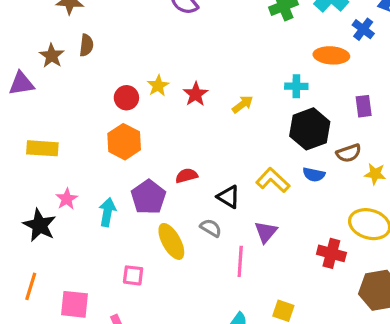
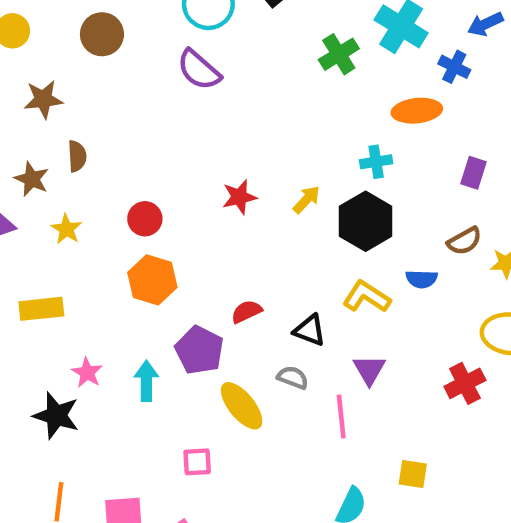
yellow star: (158, 86) -> (66, 229), moved
red star: (196, 94) -> (239, 197), turned 30
purple rectangle: (364, 106) -> (474, 173), turned 35
black hexagon: (310, 129) -> (366, 221), moved
red cross: (331, 253) -> (465, 383), turned -32

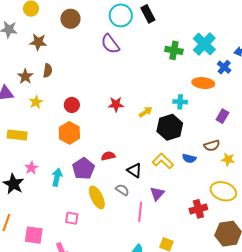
green cross: (339, 54) -> (174, 50), turned 30

